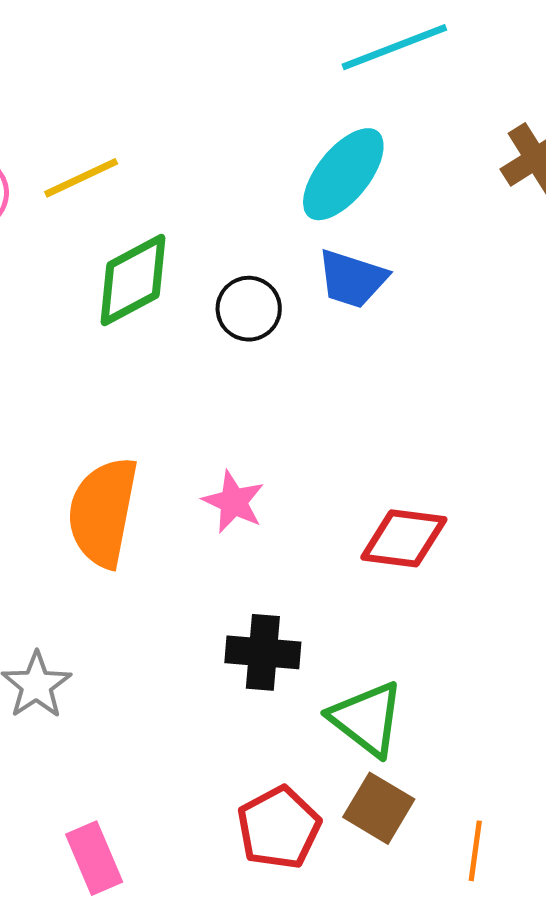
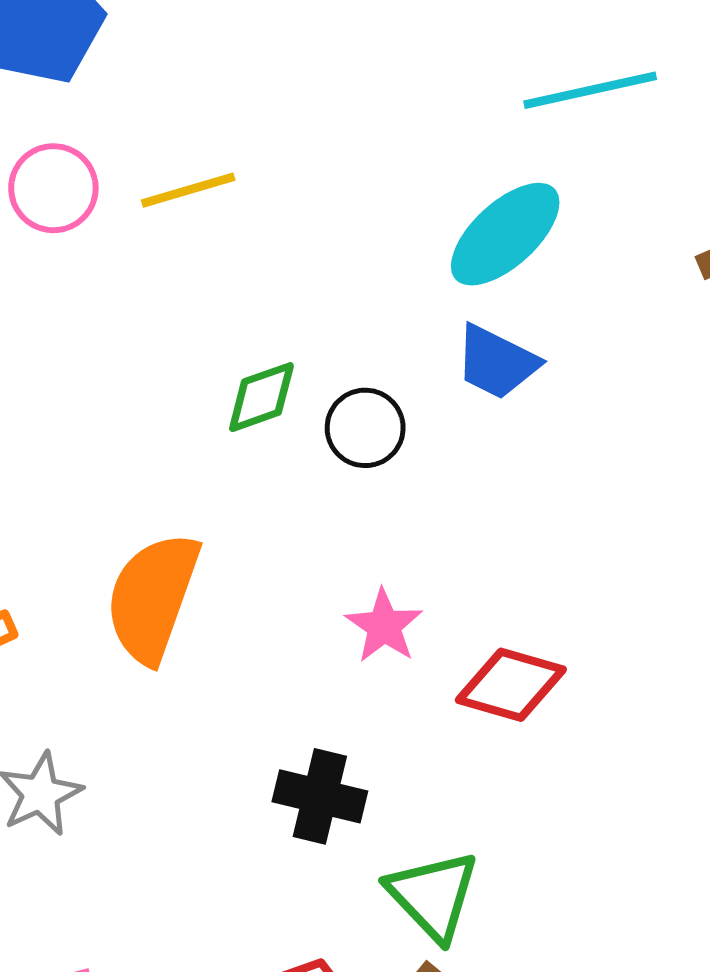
green diamond: (133, 280) -> (261, 397), moved, size x0.7
black circle: (249, 309) -> (365, 428), moved
pink star: (233, 502) -> (384, 626), moved

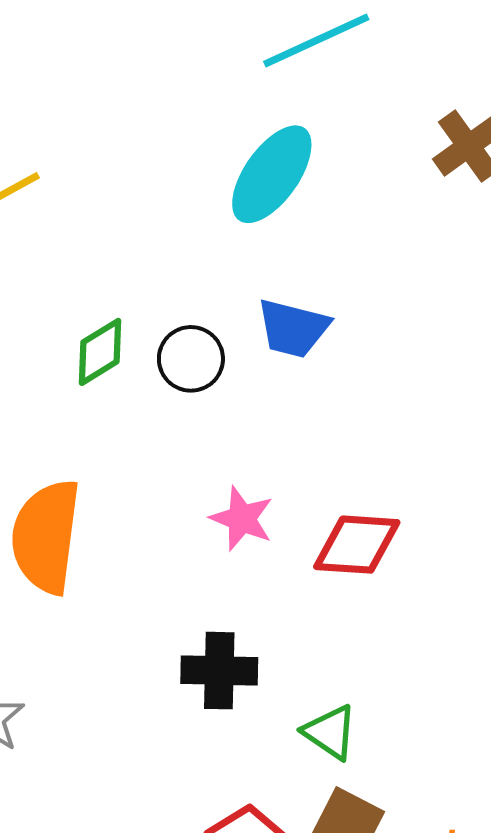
blue trapezoid: (497, 362) -> (293, 328), moved
green triangle: (433, 896) -> (330, 732), size x0.7

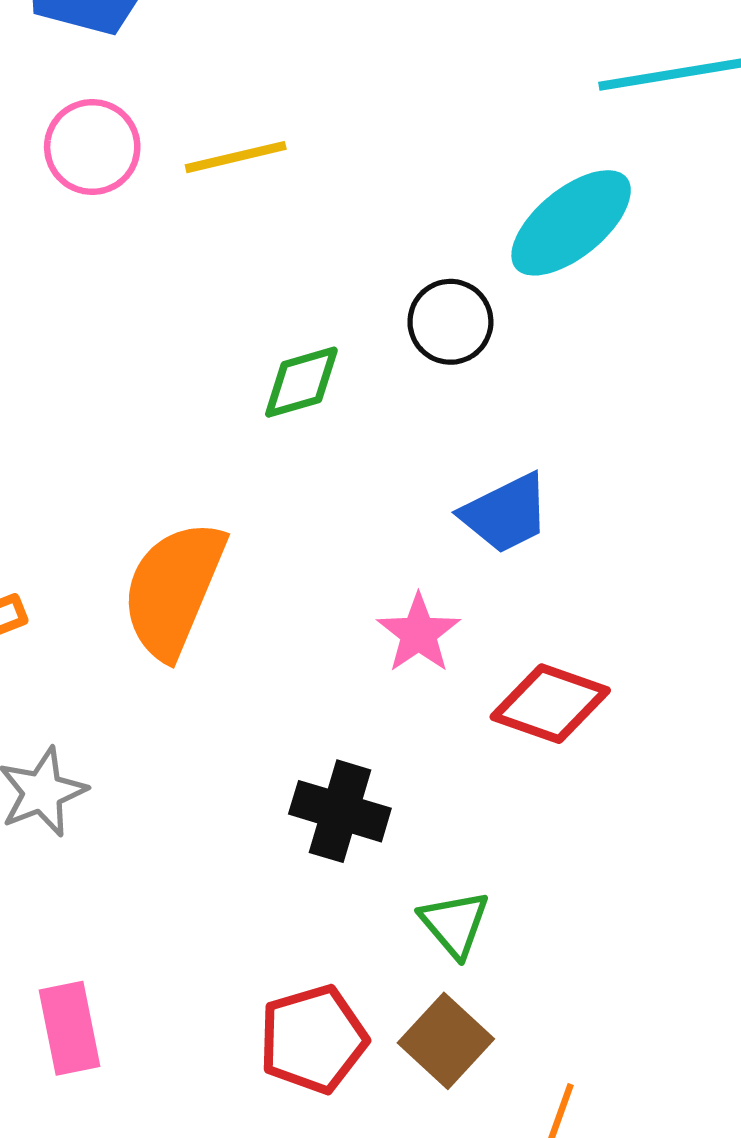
blue trapezoid: (293, 328) -> (506, 513), moved, turned -56
black circle: (191, 359) -> (450, 322), moved

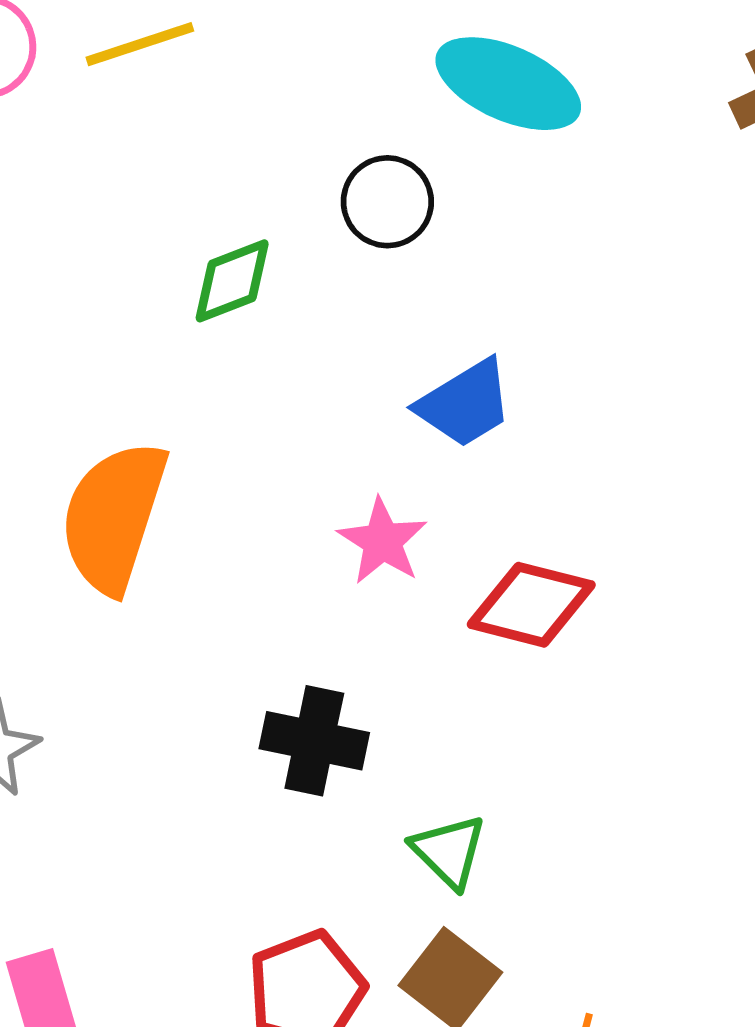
cyan ellipse: (571, 223) -> (508, 84), turned 68

